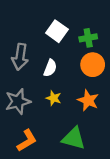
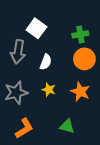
white square: (57, 31) -> (36, 28), moved
green triangle: (74, 138) -> (67, 126), size x0.7

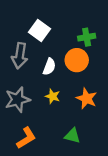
orange circle: (84, 59) -> (77, 60), moved

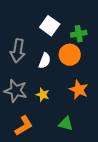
white square: (39, 31) -> (50, 26), moved
yellow star: (53, 96) -> (43, 95), moved
gray star: (18, 100) -> (16, 91), turned 30

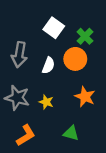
green cross: (79, 34) -> (85, 36), turned -35

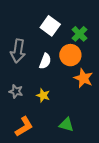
orange star: (85, 97) -> (83, 78), moved
gray star: (17, 98) -> (16, 91), size x0.6

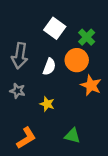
gray star: (16, 91) -> (18, 91), moved

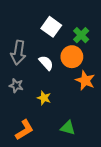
white semicircle: (49, 67) -> (46, 63), turned -63

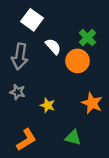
white square: (51, 27) -> (32, 20), moved
white semicircle: (46, 63) -> (53, 46), moved
orange star: (85, 80) -> (92, 103), moved

